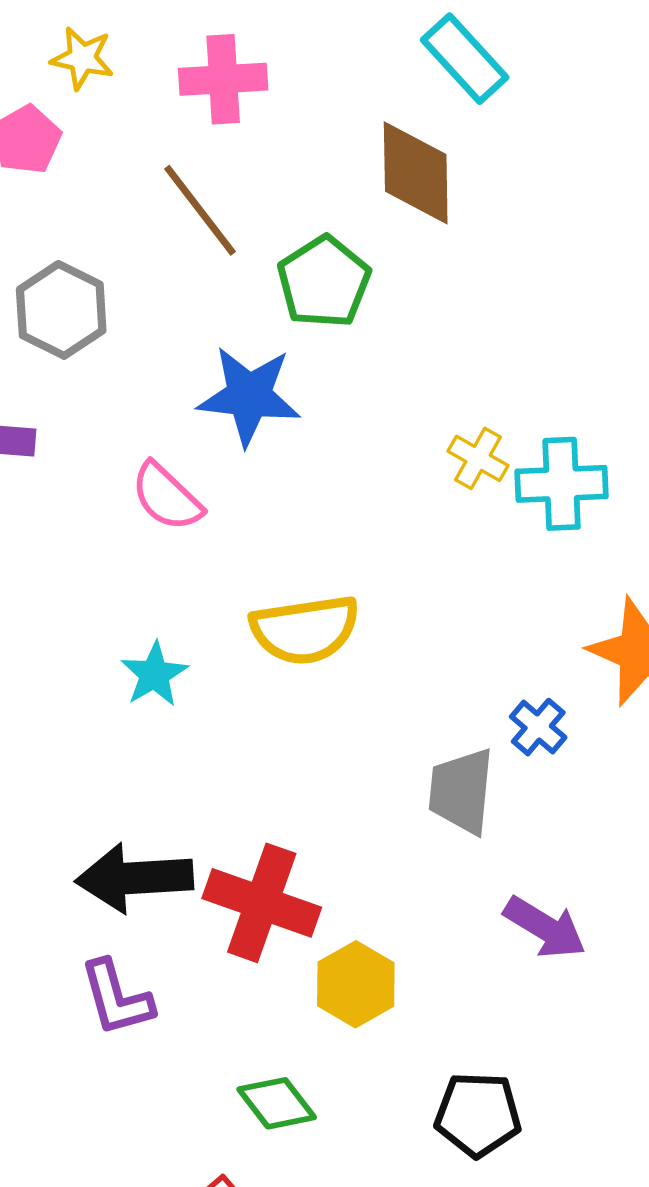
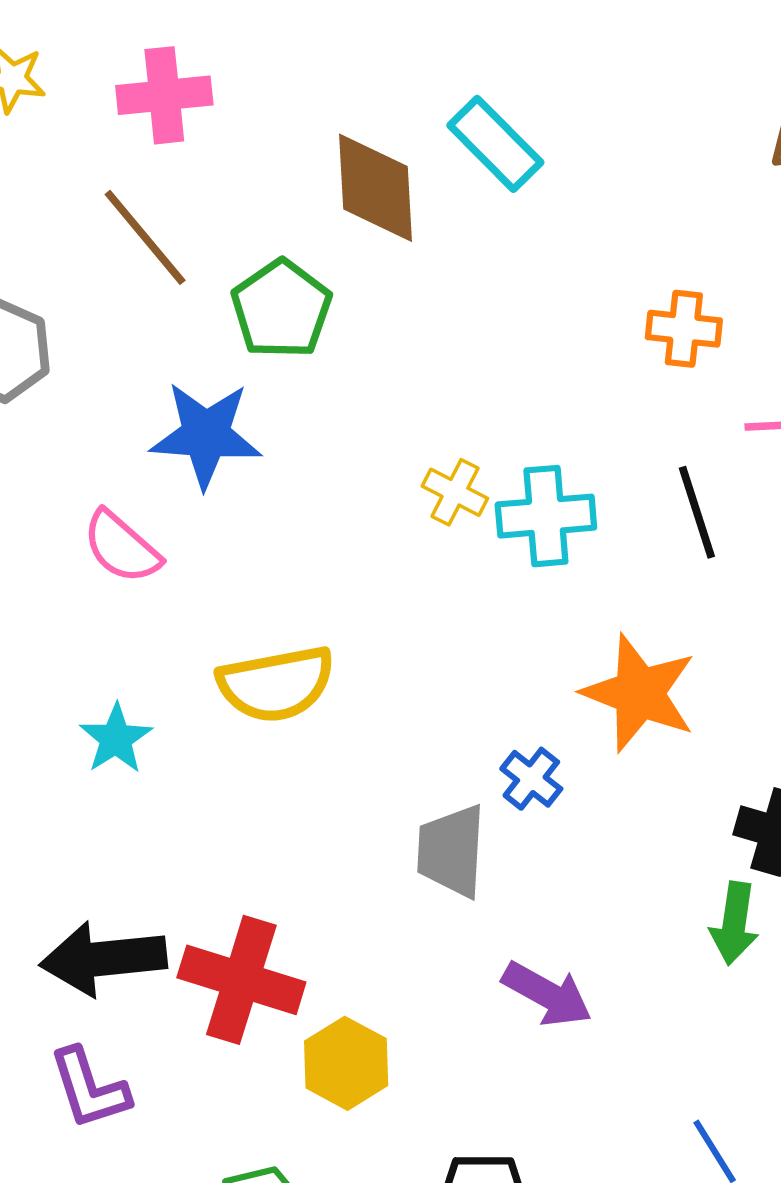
cyan rectangle: (465, 59) -> (495, 144), moved

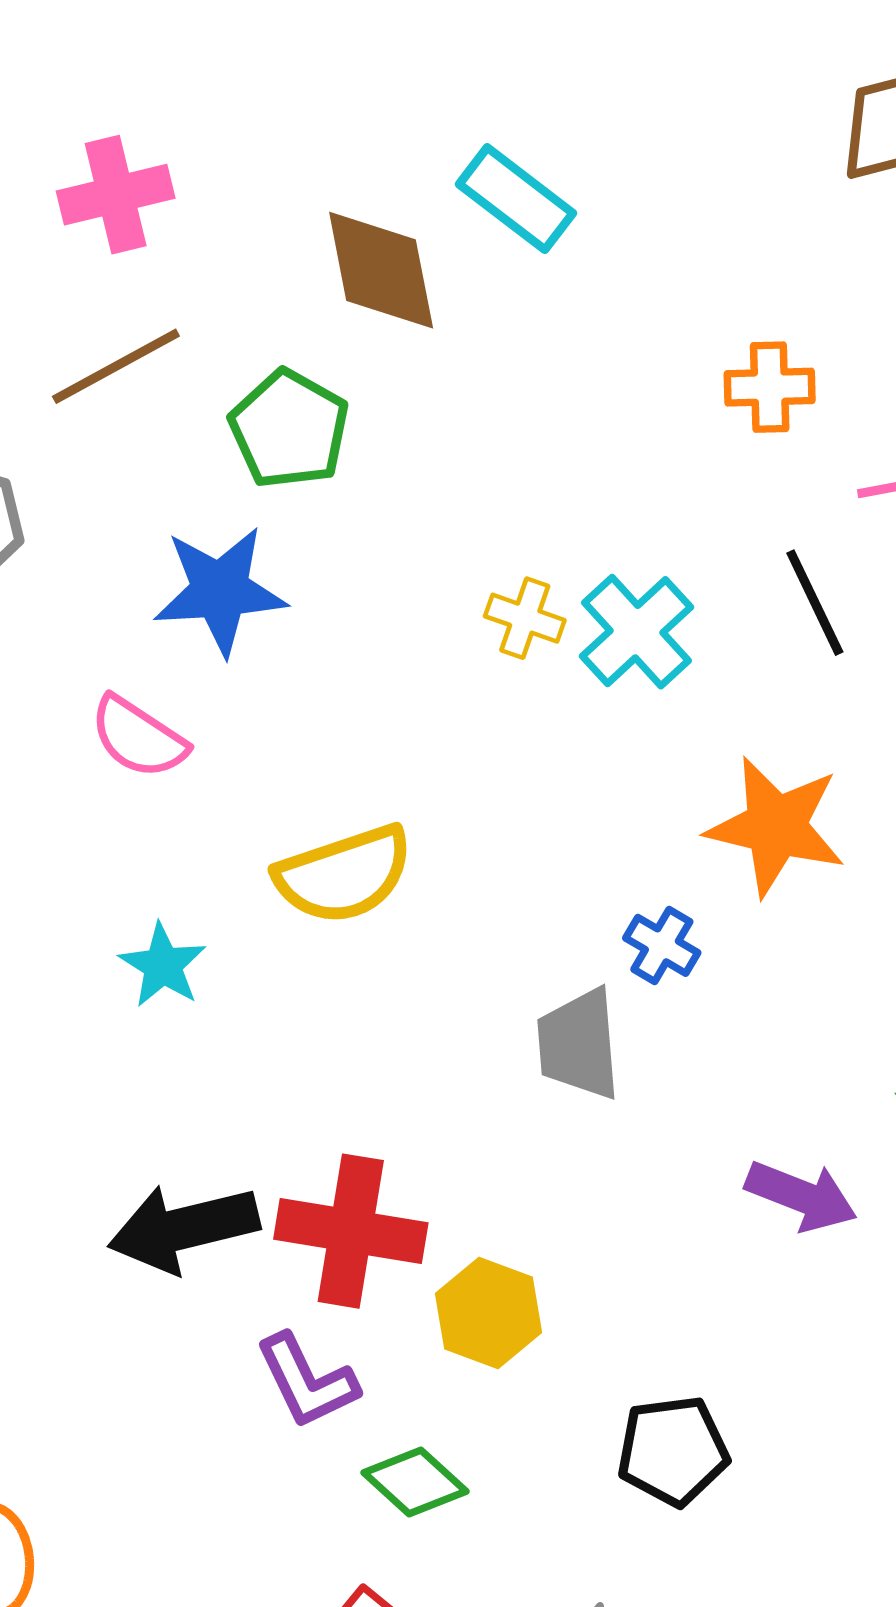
brown line: (145, 237) -> (116, 366), turned -71
cyan cross: (546, 516) -> (637, 632), turned -30
purple arrow: (547, 994) -> (801, 1196), moved
purple L-shape: (89, 1089) -> (307, 1381), moved

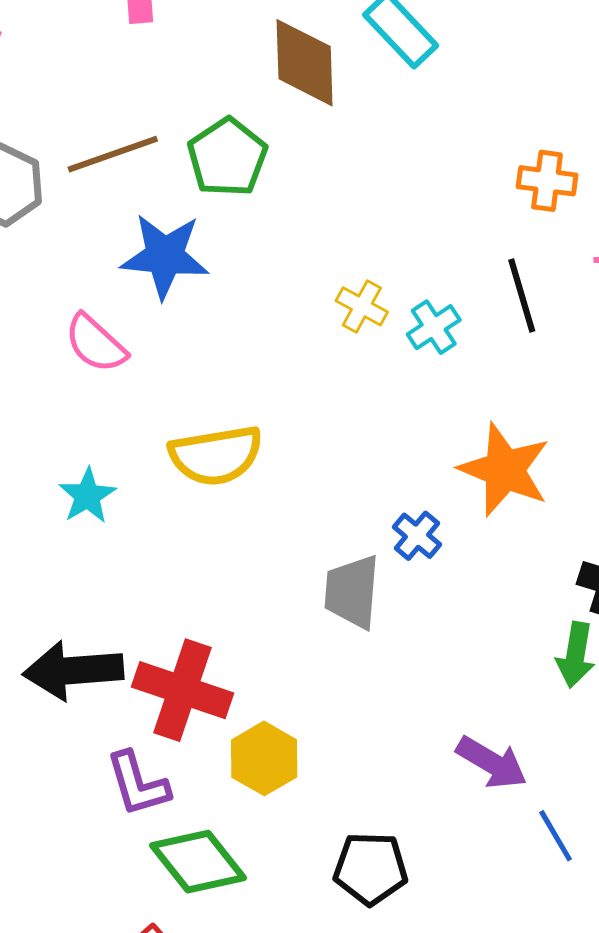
brown line: (116, 366) -> (113, 154), moved
black line: (815, 603) -> (522, 295), moved
cyan cross: (637, 632) -> (434, 327), size x0.7
purple arrow: (801, 1196) -> (492, 763), moved
green diamond: (415, 1482) -> (198, 862), size x1.4

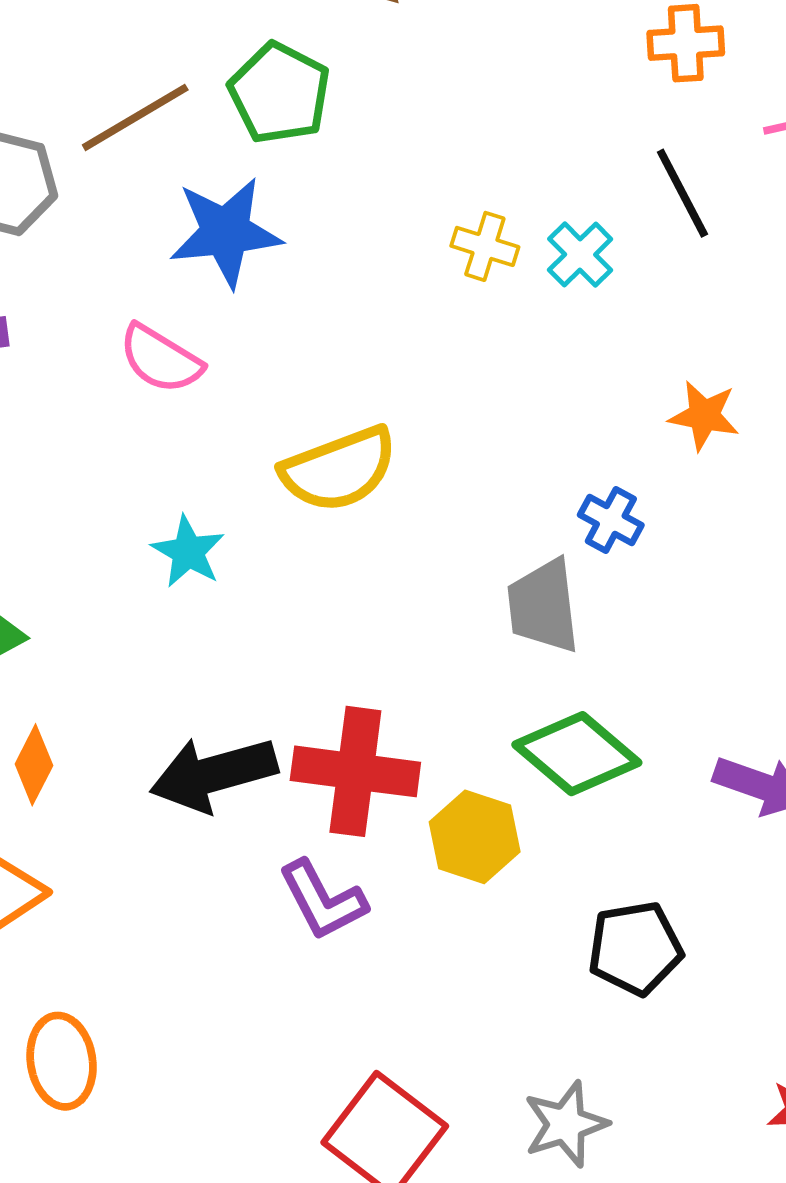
orange star: (504, 470) -> (704, 416), size x0.6
green diamond: (198, 862) -> (577, 754), moved

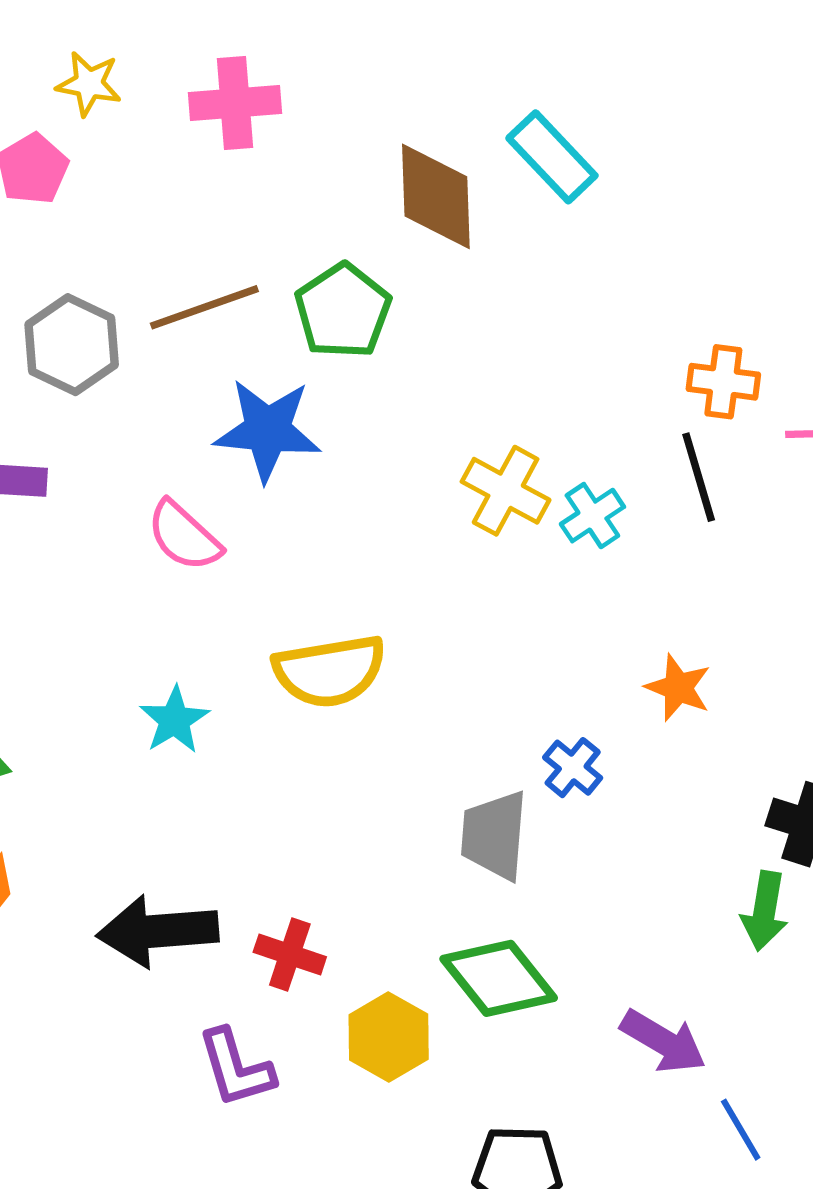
orange cross: (686, 43) -> (723, 382), moved
yellow cross: (485, 246) -> (506, 491), size x1.4
red cross: (355, 771) -> (290, 955), size x0.6

